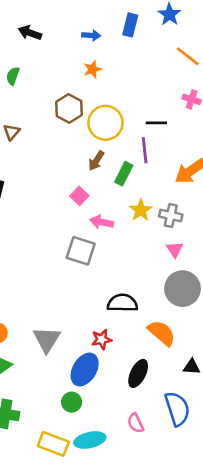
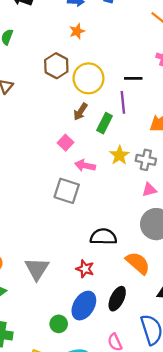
pink triangle: (175, 249) -> (149, 190), turned 49
red star: (102, 339) -> (85, 269), turned 30
blue ellipse: (85, 370) -> (84, 306), moved

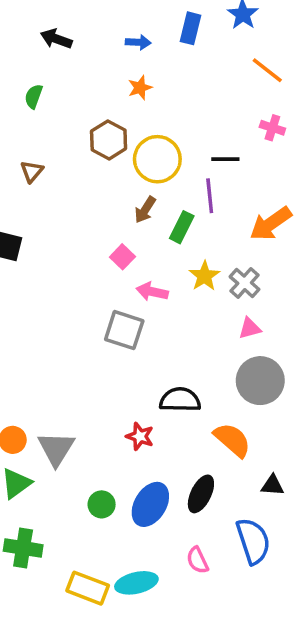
gray cross: (146, 160) -> (245, 283), turned 30
gray triangle: (37, 269) -> (56, 449), moved
red star: (85, 269) -> (140, 436), moved
green circle: (59, 324) -> (102, 504), moved

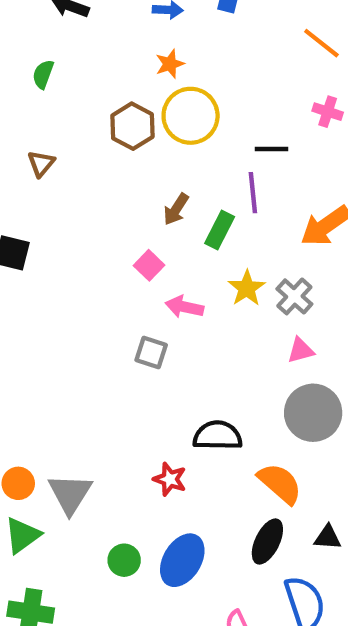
yellow circle: (157, 159) -> (191, 116), moved
gray square: (124, 330) -> (151, 353), size x0.7
black ellipse: (201, 494) -> (267, 541), moved

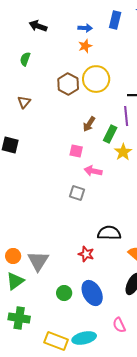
orange star: (170, 64) -> (85, 46), moved
pink square: (149, 265) -> (76, 151), turned -32
yellow star: (247, 288) -> (123, 152), moved
blue ellipse: (182, 560) -> (92, 293), turned -60

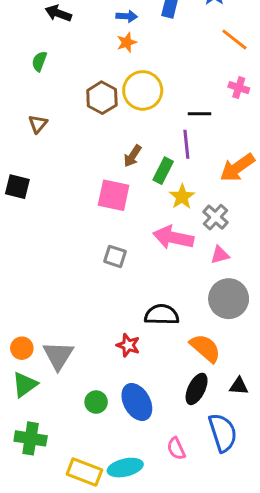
pink square: (76, 151) -> (114, 195), size x1.6
pink arrow: (93, 171) -> (173, 238), moved, size x1.5

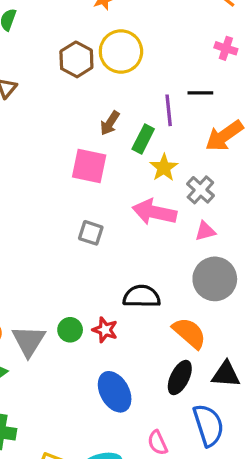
black line: (199, 114) -> (200, 93), moved
black triangle: (239, 386) -> (226, 374), size x1.4
green circle: (96, 402) -> (70, 330), moved

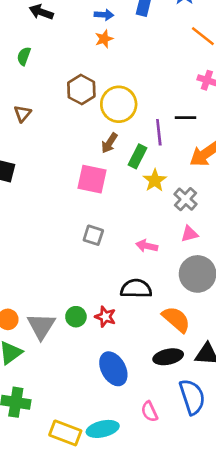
yellow circle: (121, 52) -> (119, 104), moved
pink arrow: (154, 212) -> (147, 246), moved, size x0.6
black ellipse: (180, 377) -> (168, 357), turned 52

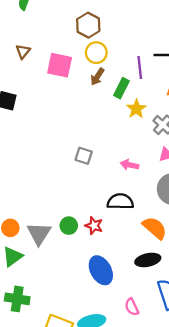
brown hexagon: (81, 90) -> (88, 25), moved
yellow circle: (119, 104) -> (96, 53), moved, size x0.7
pink square: (92, 179) -> (60, 65), moved

